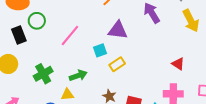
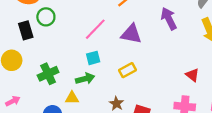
pink line: (70, 36) -> (95, 29), moved
cyan square: (100, 50) -> (93, 58), moved

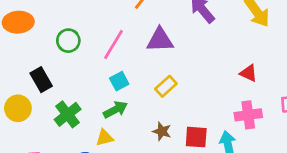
green circle: (46, 17) -> (68, 41), moved
black rectangle: (26, 30) -> (41, 80), moved

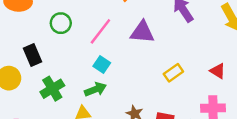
cyan square: (119, 81) -> (102, 65), turned -35
yellow rectangle: (166, 86) -> (173, 73), moved

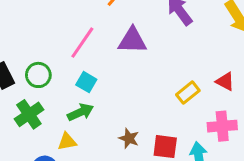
green circle: (61, 23) -> (38, 75), moved
yellow rectangle: (173, 73) -> (188, 93), moved

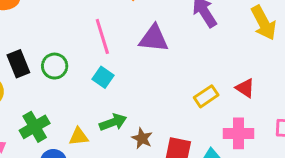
pink line: (82, 43) -> (102, 36), turned -56
green arrow: (80, 112) -> (113, 122), moved
green cross: (29, 114) -> (35, 127), moved

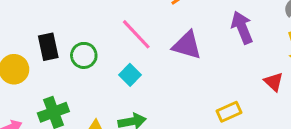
pink line: (102, 36) -> (136, 34), turned -36
red triangle: (245, 88) -> (274, 82), moved

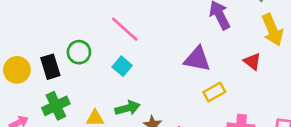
purple triangle: (187, 45) -> (197, 59), moved
black rectangle: (48, 47) -> (50, 67), moved

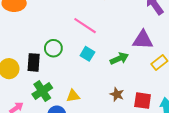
black rectangle: (50, 67) -> (34, 62), turned 30
green arrow: (128, 108) -> (119, 59), moved

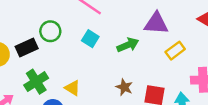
black rectangle: (34, 62) -> (27, 48), turned 60
yellow triangle: (73, 96) -> (72, 88), turned 40

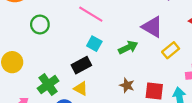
purple triangle: (156, 23) -> (152, 27), turned 30
green circle: (50, 31) -> (40, 24), moved
black rectangle: (27, 48) -> (81, 65), moved

